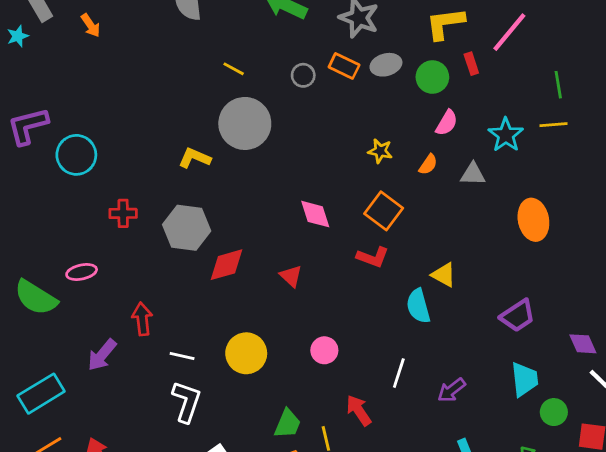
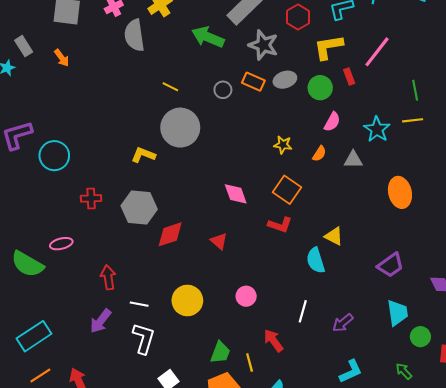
purple arrow: (102, 355) -> (100, 321), moved

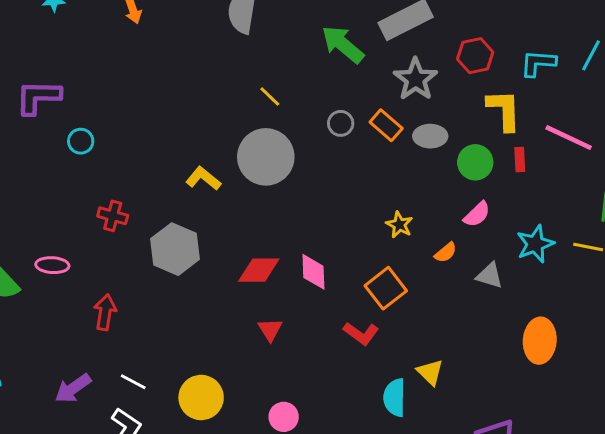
yellow L-shape: (328, 47) -> (504, 110), turned 80
pink line: (377, 52) -> (569, 138), turned 60
cyan circle: (54, 156) -> (81, 141), size x0.6
red diamond: (170, 234) -> (259, 270), moved
red arrow: (108, 277) -> (105, 312), moved

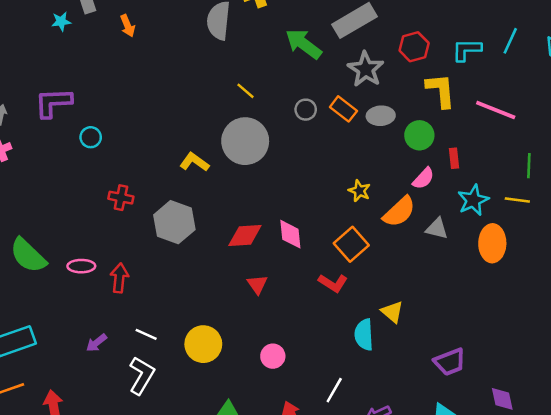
red rectangle: (520, 160) -> (454, 158), moved
orange semicircle: (446, 253) -> (399, 212), size x1.8
pink ellipse: (52, 265) -> (81, 266), moved
orange ellipse: (540, 341) -> (492, 243), moved
purple arrow: (73, 388) -> (96, 343), size x0.7

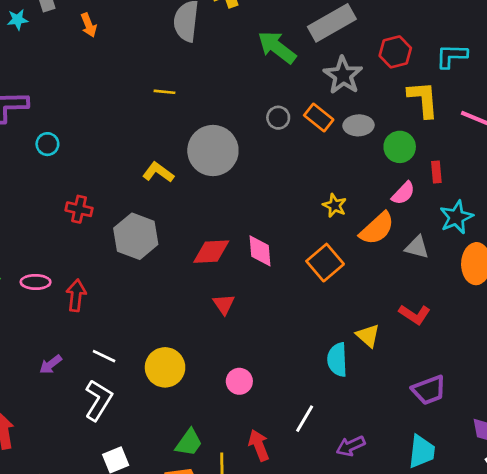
yellow line: (246, 91) -> (165, 92), moved, turned -36
red L-shape: (333, 283) -> (415, 314), moved

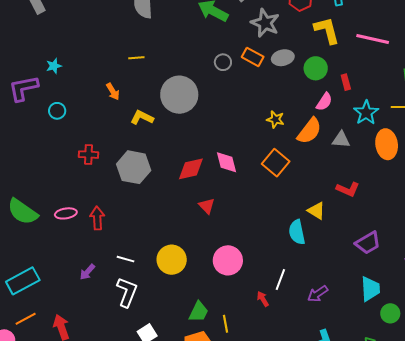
cyan star: (18, 20) -> (54, 66), moved
orange arrow: (89, 25) -> (113, 92), moved
pink circle: (239, 381) -> (228, 260), size x1.5
red arrow: (259, 445) -> (263, 299), moved, size x0.7

